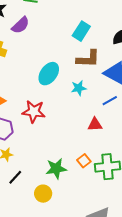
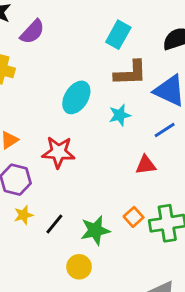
black line: (15, 177) -> (54, 224), moved

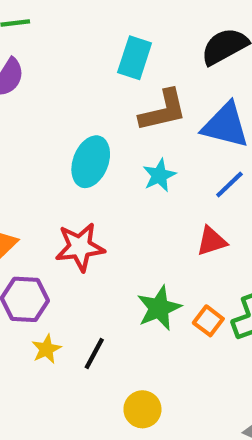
green star: (95, 230) -> (159, 308), moved

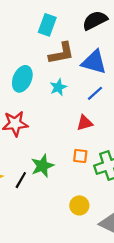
green star: (159, 308) -> (42, 166), moved
orange square: (208, 321) -> (80, 156), moved, turned -32
yellow circle: (142, 409) -> (79, 205), moved

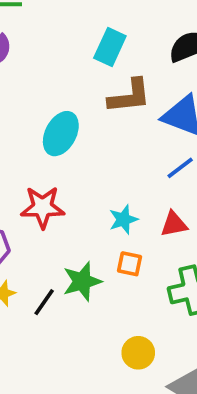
cyan star: (58, 87) -> (123, 219), moved
red triangle: (85, 123) -> (174, 224), moved
orange square: (80, 156) -> (130, 264), moved

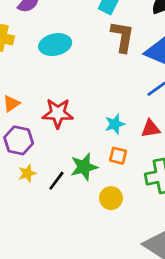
brown L-shape: (129, 96) -> (122, 37), turned -76
cyan ellipse: (61, 134) -> (55, 45), moved, turned 48
yellow circle: (138, 353) -> (111, 198), moved

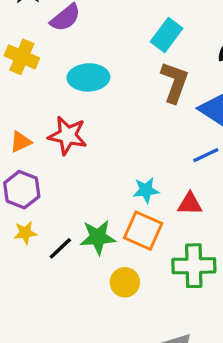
red star: (58, 113) -> (68, 135), moved
orange square: (118, 156) -> (143, 231), size x1.6

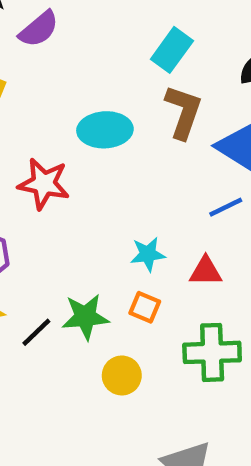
cyan ellipse: (88, 77) -> (105, 130), moved
orange square: (143, 231) -> (145, 307), size x0.6

